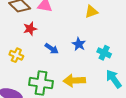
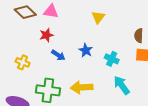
yellow triangle: (91, 12) -> (98, 17), turned -32
red star: (30, 29) -> (46, 35), moved

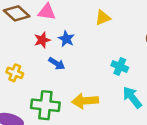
yellow triangle: (98, 17) -> (103, 18), turned 32
blue star: (86, 50) -> (66, 39), moved

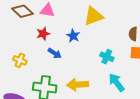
yellow triangle: (103, 18) -> (94, 16), size x1.5
blue star: (66, 39) -> (73, 36), moved

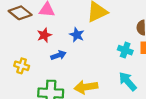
blue arrow: (55, 53) -> (58, 55), turned -48
cyan cross: (107, 57) -> (125, 50), moved

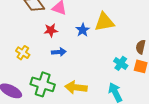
blue star: (77, 35) -> (83, 30), moved

